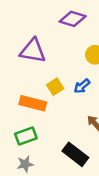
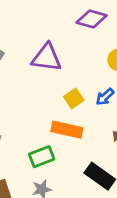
orange rectangle: (33, 103) -> (67, 130), moved

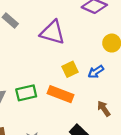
green rectangle: (42, 157) -> (26, 93), moved

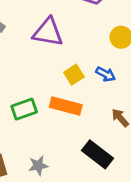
blue arrow: (96, 72) -> (106, 74), turned -112

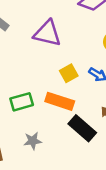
black rectangle: (97, 154) -> (82, 128), moved
gray star: (38, 166) -> (33, 141), moved

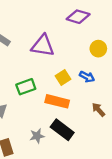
green rectangle: (22, 102) -> (26, 87), moved
black rectangle: (82, 128) -> (62, 130), moved

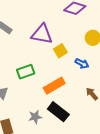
yellow square: (63, 77) -> (60, 51), moved
orange rectangle: (57, 101) -> (54, 86), turned -45

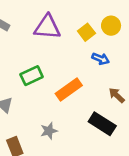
yellow square: (60, 51) -> (86, 32), moved
black rectangle: (58, 112) -> (102, 124), moved

